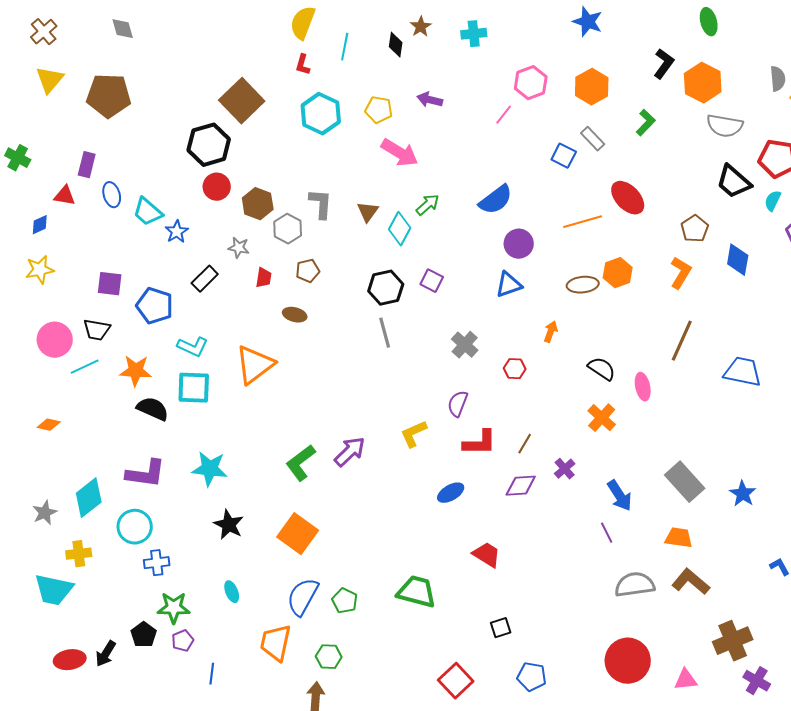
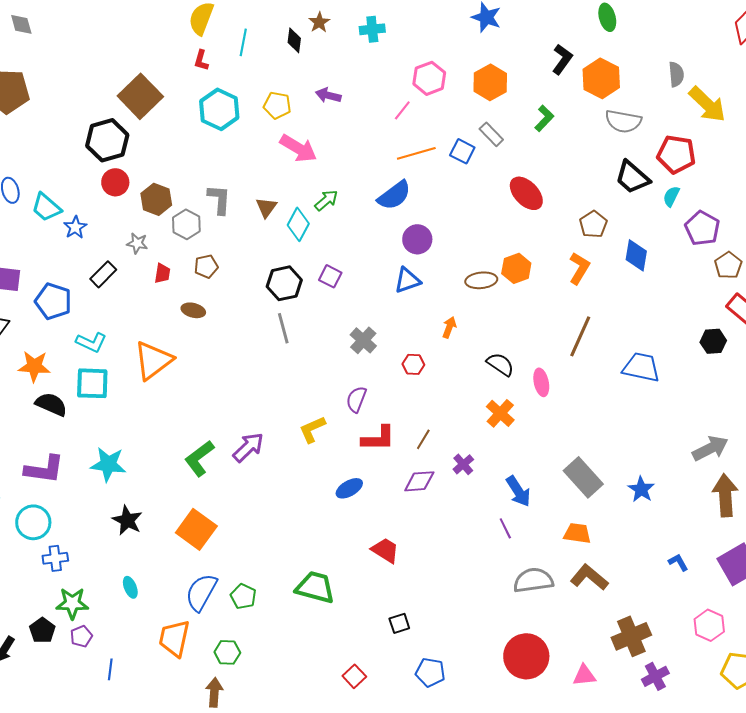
orange line: (583, 222) -> (416, 153), moved
red square: (456, 681) -> (354, 676), size x0.7
purple cross: (757, 681) -> (655, 676), turned 32

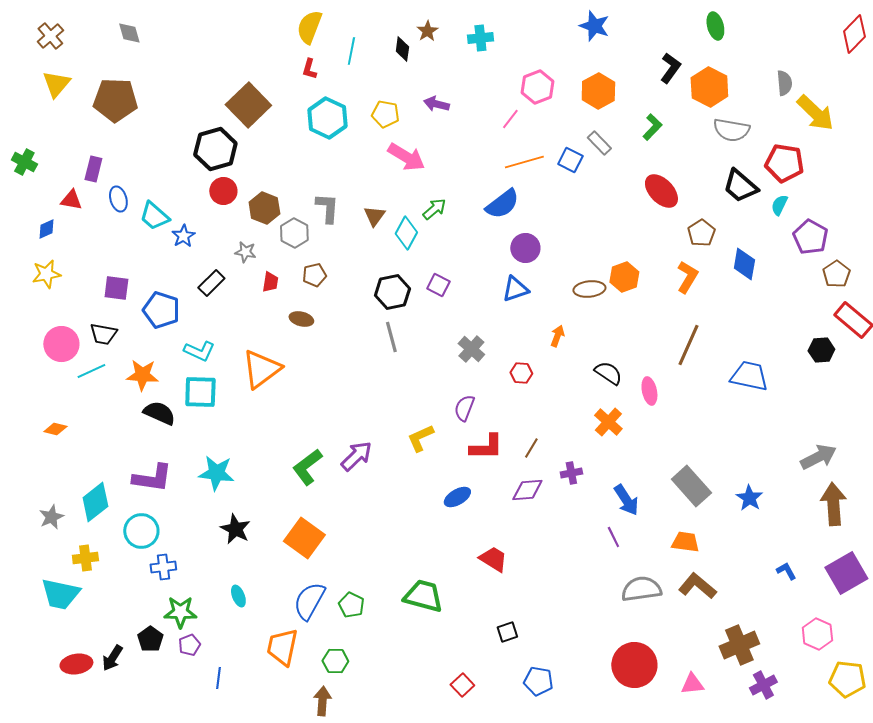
red ellipse: (526, 193) -> (661, 191), moved
purple cross: (463, 464) -> (571, 473), turned 30

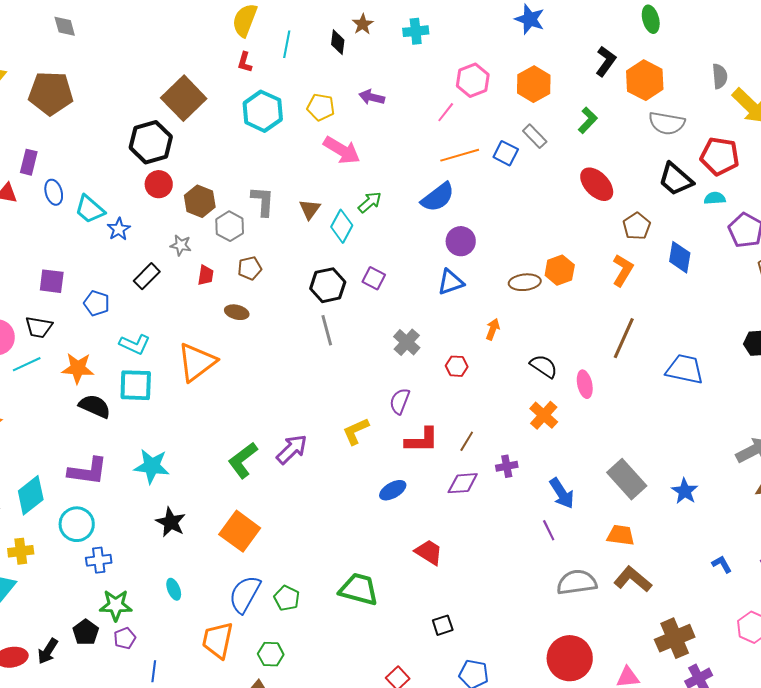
cyan semicircle: (779, 205) -> (715, 198), turned 60
blue pentagon: (161, 310) -> (97, 303), size x0.7

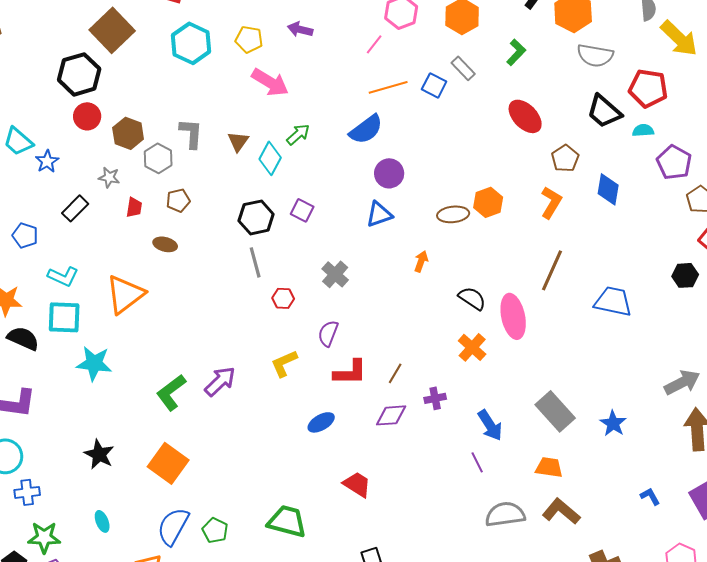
red hexagon: (457, 366) -> (283, 298), moved
pink ellipse: (585, 384) -> (513, 316), size x1.6
cyan star: (152, 466) -> (94, 363), moved

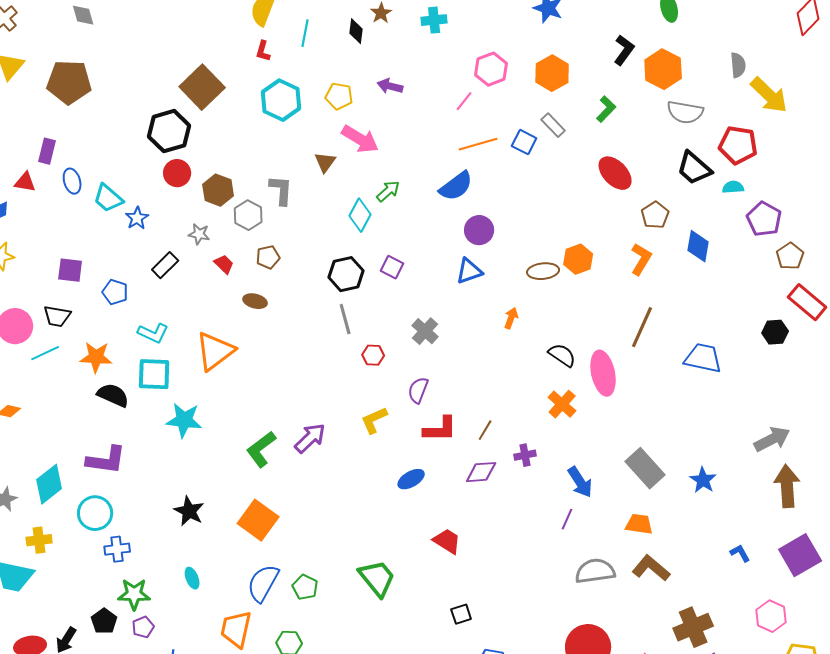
brown triangle: (238, 141) -> (325, 162), moved
red trapezoid: (134, 207) -> (224, 264), turned -55
purple line: (477, 462) -> (567, 519), turned 50
green trapezoid: (287, 521) -> (377, 578), turned 36

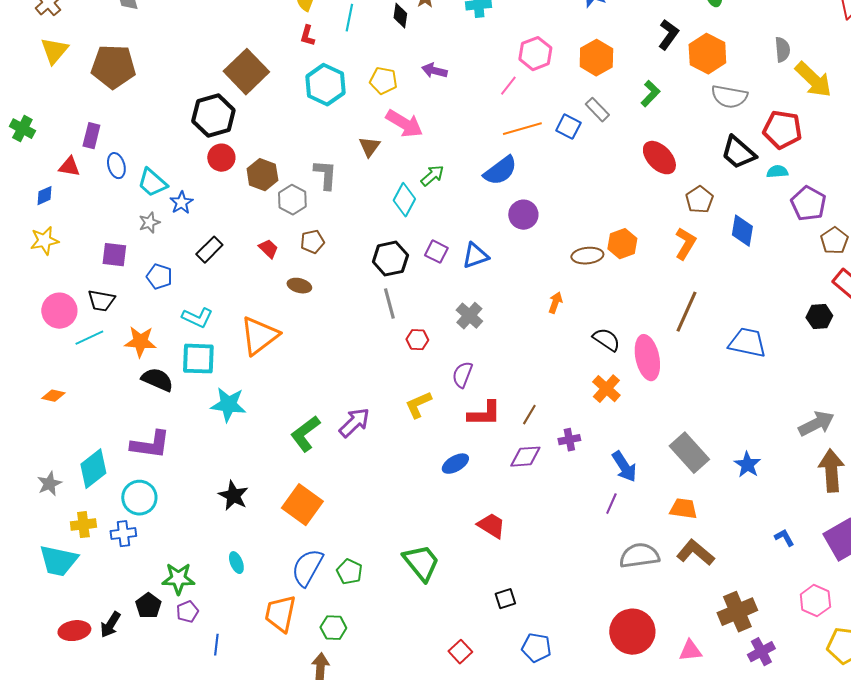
gray star: (199, 234) -> (149, 223), moved, turned -30
blue triangle: (469, 271) -> (475, 256), moved
blue cross: (117, 549) -> (123, 534), moved

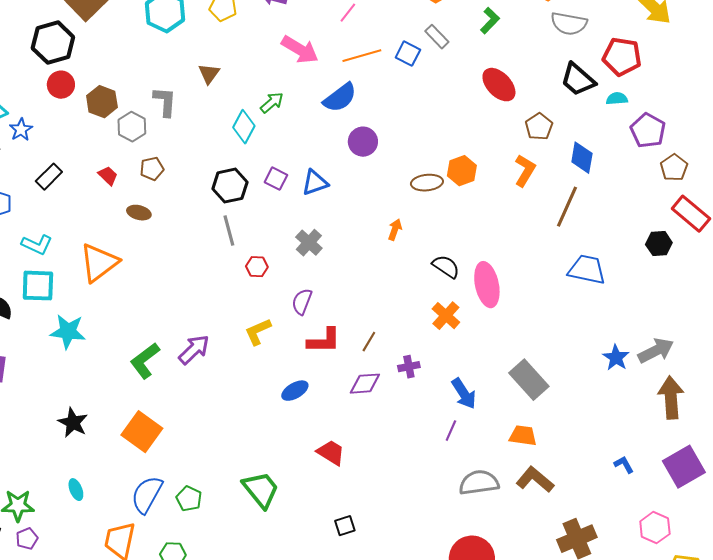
pink arrow: (404, 124) -> (300, 50), moved
brown line: (686, 312) -> (567, 207), moved
blue star: (747, 465) -> (616, 358), moved

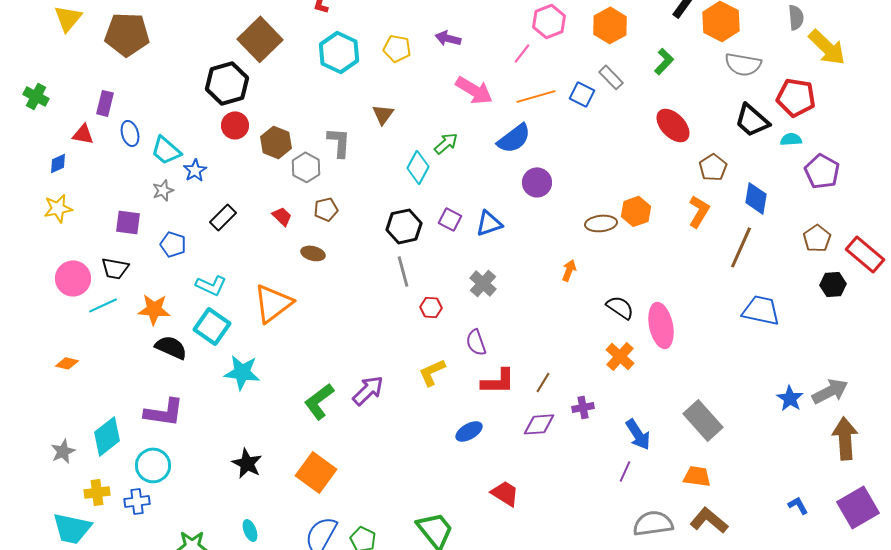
brown pentagon: (674, 168) -> (817, 238), moved
cyan square: (38, 286) -> (212, 326), turned 33
purple semicircle: (302, 302) -> (476, 342), turned -40

